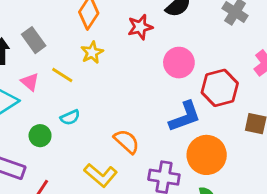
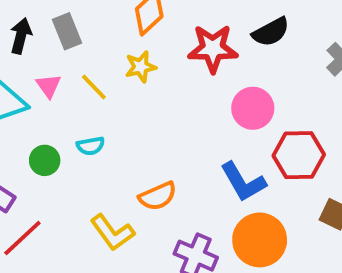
red star: (140, 27) -> (213, 48), size x1.4
blue L-shape: (185, 117) -> (243, 182), turned 66
orange semicircle: (127, 141) -> (158, 196), turned 100

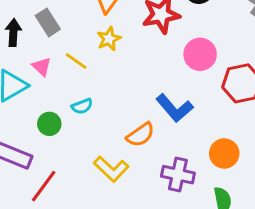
blue L-shape: (243, 182) -> (174, 108), moved
orange circle: (260, 240) -> (224, 153), size x0.7

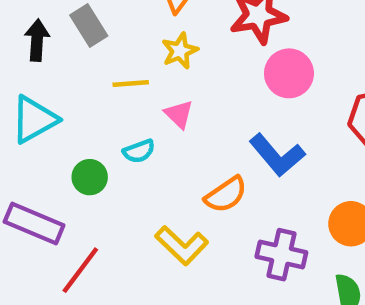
pink circle: (200, 54) -> (289, 73), moved
yellow line: (76, 61) -> (131, 83), turned -40
pink triangle: (42, 67) -> (179, 114), moved

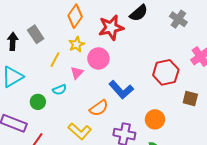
pink circle: (289, 73) -> (98, 58), moved
yellow line: (131, 83) -> (55, 60), turned -56
pink triangle: (179, 114) -> (77, 73), turned 32

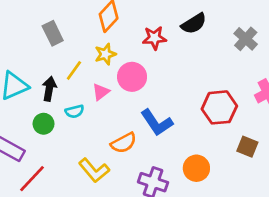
red star: (111, 28) -> (154, 38), size x0.7
black arrow: (13, 41) -> (49, 89), moved

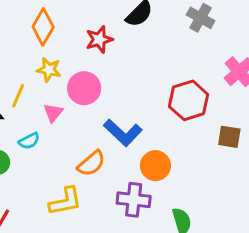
yellow star: (105, 54) -> (49, 70), turned -30
orange circle: (196, 168) -> (155, 166), moved
yellow L-shape: (94, 170) -> (65, 201), turned -48

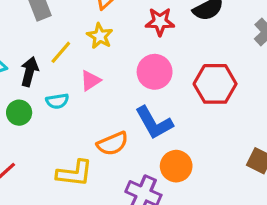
pink circle: (84, 88) -> (155, 72), moved
red hexagon: (189, 100) -> (215, 84), moved

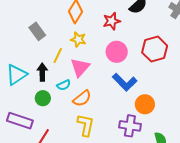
pink triangle: (90, 80) -> (80, 67), size x1.5
orange semicircle: (113, 144) -> (82, 98), moved
yellow L-shape: (74, 173) -> (86, 125), turned -70

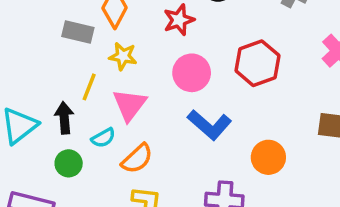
gray rectangle: (37, 31) -> (78, 32), moved, turned -36
orange circle: (145, 104) -> (268, 157), moved

